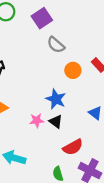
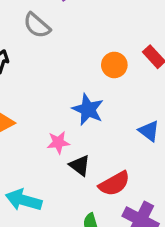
gray semicircle: (56, 45) -> (37, 25), moved
black triangle: (56, 122) -> (80, 166), moved

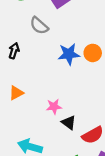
blue star: (88, 109) -> (69, 54), moved, turned -30

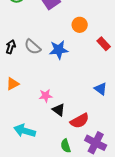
gray semicircle: (39, 26) -> (33, 47), moved
orange circle: (93, 53) -> (80, 25), moved

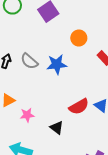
pink star: (46, 96) -> (27, 115), moved
red semicircle: (80, 121) -> (79, 107), moved

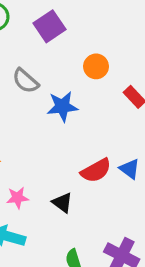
gray semicircle: (29, 61) -> (26, 81), moved
pink star: (27, 115) -> (18, 198), moved

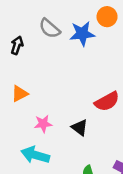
blue star: (62, 106) -> (82, 34), moved

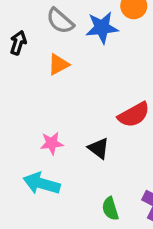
orange triangle: (20, 94) -> (58, 64), moved

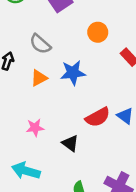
blue star: (102, 28) -> (73, 73), moved
pink star: (52, 143) -> (35, 128), moved

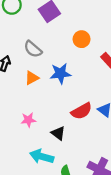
cyan arrow: (26, 171) -> (42, 156), moved

